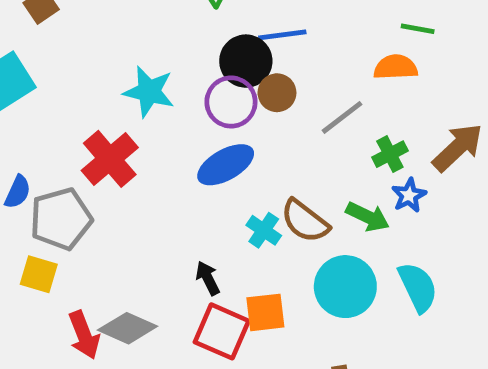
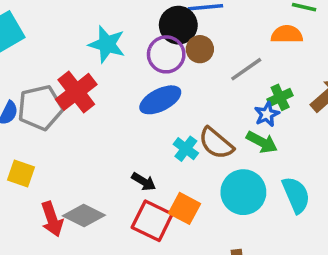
blue star: (409, 195) -> (267, 114), moved
gray pentagon: (61, 219) -> (40, 108), moved
black arrow: (208, 278) -> (144, 182), turned 145
orange square: (265, 312) -> (184, 208), turned 32

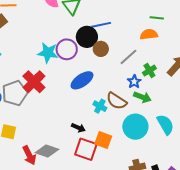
purple circle: (166, 54) -> (67, 49), moved
blue star: (267, 114) -> (134, 82), moved

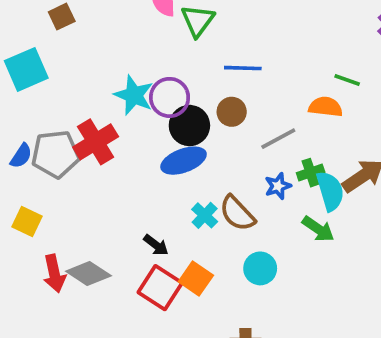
black circle: (87, 37) -> (189, 126), moved
green arrow: (142, 97) -> (318, 229), moved
cyan semicircle: (165, 124) -> (330, 191), moved
cyan circle: (135, 127) -> (260, 268), size x0.7

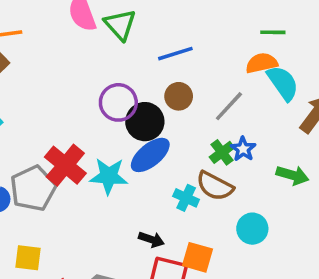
cyan star: (134, 95) -> (109, 176), moved
green cross: (311, 173) -> (222, 152), moved
cyan semicircle: (330, 191) -> (283, 83), moved

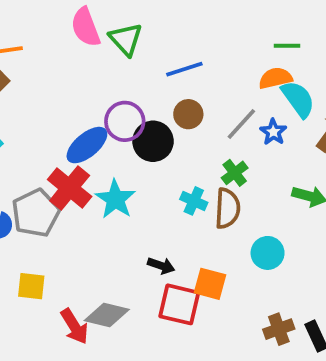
blue star: (243, 149) -> (273, 132), moved
blue ellipse: (150, 155) -> (87, 145), moved
cyan star: (109, 176) -> (115, 199), turned 30
brown semicircle: (215, 186) -> (227, 208), turned -114
cyan cross: (186, 198) -> (194, 201), moved

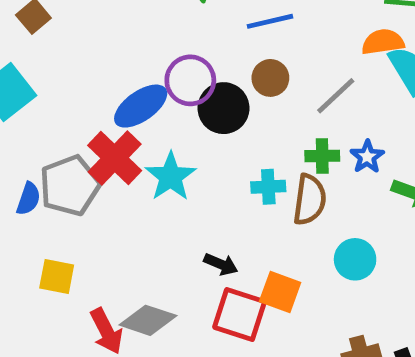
blue star: (273, 132) -> (367, 157), moved
green cross: (235, 173) -> (322, 156), turned 32
cyan cross: (194, 201) -> (268, 187), turned -32

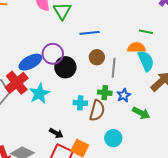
brown circle: (270, 78) -> (97, 57), moved
gray line: (336, 96) -> (114, 68), turned -48

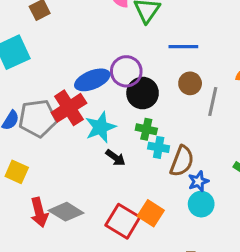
green cross: (105, 93) -> (146, 129), moved
blue star: (124, 95) -> (198, 181), moved
black arrow: (56, 133) -> (115, 158), moved

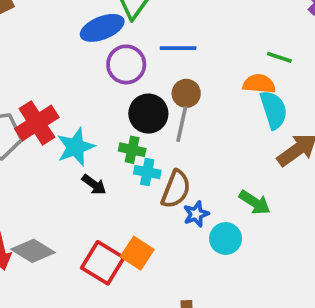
purple circle: (126, 71) -> (126, 64), moved
blue ellipse: (92, 80) -> (102, 28), moved
black circle: (143, 93) -> (148, 114), moved
gray line: (213, 102) -> (182, 124), moved
cyan circle: (201, 204) -> (226, 239), moved

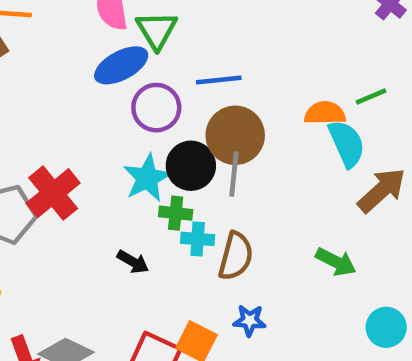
green line: (279, 57) -> (371, 96), moved, turned -35
brown circle: (186, 93) -> (235, 135), size x1.6
cyan star: (76, 147) -> (147, 178), moved
blue star: (196, 214) -> (250, 320), moved, turned 30
cyan circle: (226, 239) -> (386, 327), moved

